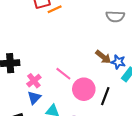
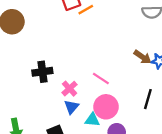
pink circle: (84, 89) -> (106, 107), moved

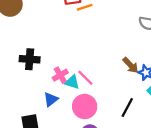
pink cross: (70, 89) -> (60, 75), moved
cyan triangle: (92, 120) -> (72, 82), moved

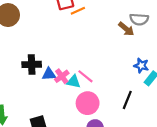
brown arrow: (130, 65) -> (126, 29), moved
blue triangle: (51, 99) -> (49, 74), moved, turned 40

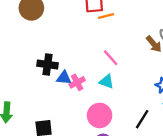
pink line: (85, 76) -> (111, 58), moved
cyan triangle: (74, 82) -> (106, 82), moved

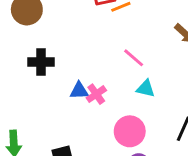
black cross: (47, 64) -> (41, 62), moved
cyan triangle: (106, 82) -> (146, 89), moved

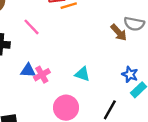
pink line: (134, 58) -> (31, 27), moved

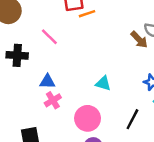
pink cross: (42, 75) -> (53, 100), moved

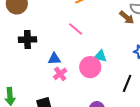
pink line: (49, 37) -> (76, 29), moved
pink circle: (88, 118) -> (90, 67), moved

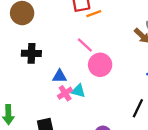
cyan triangle: (100, 56) -> (78, 91), moved
pink circle: (90, 67) -> (100, 65), moved

